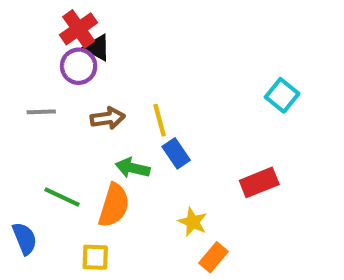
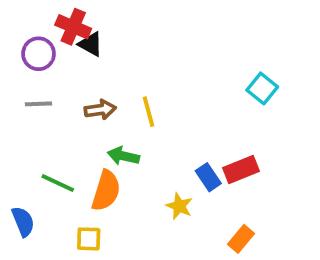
red cross: (79, 29) -> (73, 27), turned -32
purple circle: (79, 66) -> (39, 54), moved
blue rectangle: (176, 153) -> (208, 177), moved
orange rectangle: (214, 257) -> (241, 239), moved

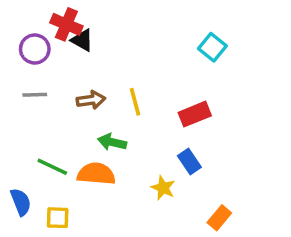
cyan square: (262, 88) -> (212, 47), moved
red rectangle: (241, 169) -> (195, 114), moved
orange semicircle: (106, 191) -> (96, 174), turned -102
yellow square: (89, 239) -> (58, 218), moved

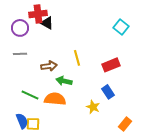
red cross: (66, 24) -> (38, 14), turned -30
brown arrow: (91, 100) -> (49, 66), moved
blue semicircle: (21, 202) -> (22, 121), moved

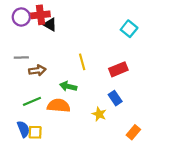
purple circle: (20, 28) -> (21, 17), moved
brown arrow: (49, 66) -> (37, 70), moved
green line: (30, 95) -> (32, 101), turned -48

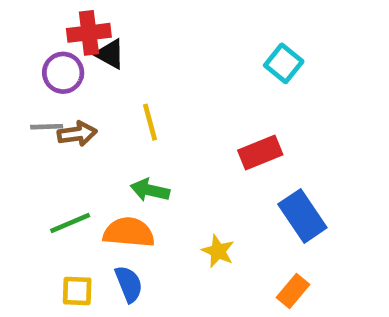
purple circle: (21, 17) -> (63, 73), moved
yellow line: (82, 62) -> (150, 122), moved
brown arrow: (37, 70) -> (77, 134), moved
blue rectangle: (115, 98) -> (302, 216), moved, size x1.5
blue semicircle: (23, 129) -> (129, 284), moved

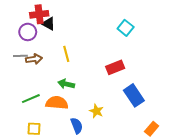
blue semicircle: (129, 284) -> (77, 126), moved
orange rectangle: (293, 291) -> (152, 129), moved

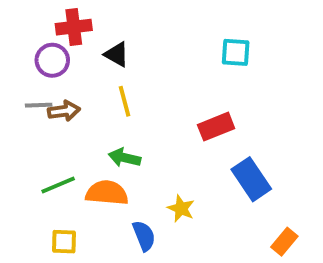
black triangle: (49, 24) -> (117, 54), moved
cyan square: (126, 28) -> (236, 52), turned -35

